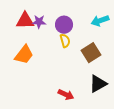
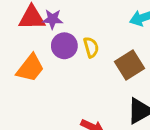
purple circle: (64, 25) -> (64, 46), moved

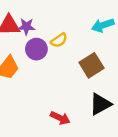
yellow semicircle: (91, 47) -> (59, 40), moved, turned 72

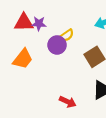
purple circle: (36, 49) -> (57, 45), moved

